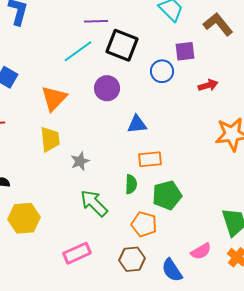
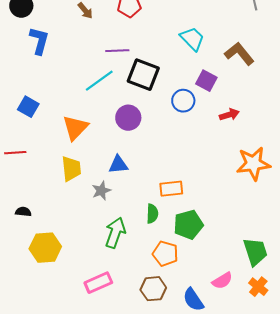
purple square: (185, 51) -> (206, 81), turned 35
blue triangle: (137, 124) -> (118, 165), moved
green arrow: (94, 203) -> (115, 233), turned 64

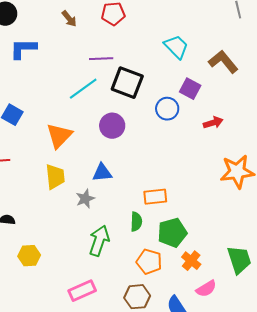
blue L-shape: (39, 41) -> (23, 49), turned -104
yellow hexagon: (45, 248) -> (29, 256), size x0.7
orange cross: (258, 287) -> (191, 261), moved

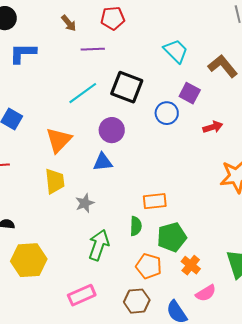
purple line: (101, 59) -> (93, 49), moved
blue triangle: (102, 173) -> (103, 162), moved
yellow hexagon: (29, 256) -> (29, 260), size x1.6

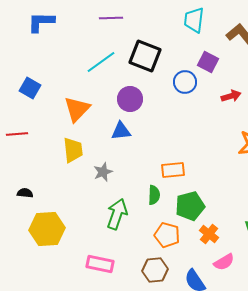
cyan trapezoid: (176, 51) -> (194, 20), turned -128
pink rectangle: (82, 295) -> (100, 264), turned 36

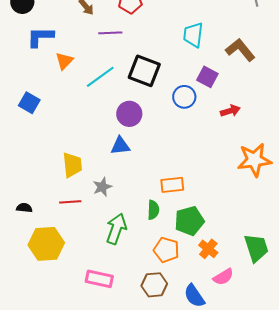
orange triangle: (77, 109) -> (64, 61), moved, size x0.7
red line: (17, 134) -> (70, 202), moved

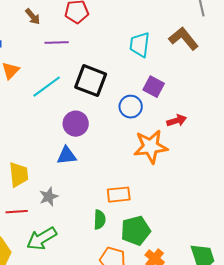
brown L-shape: (240, 50) -> (184, 39), moved
orange star: (254, 160) -> (151, 147), moved
green arrow: (116, 229) -> (42, 239), moved, turned -140

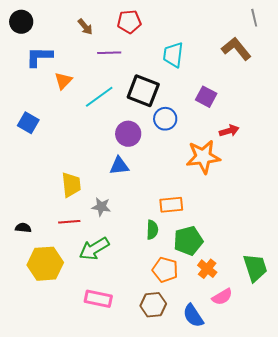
cyan trapezoid: (140, 45) -> (173, 55), moved
blue circle: (131, 107) -> (165, 119), moved
gray star: (49, 197) -> (101, 207), turned 30

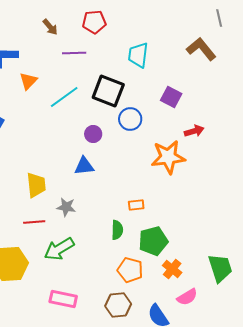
purple circle: (128, 134) -> (93, 134), size x0.7
orange rectangle: (171, 205) -> (136, 205), size x0.7

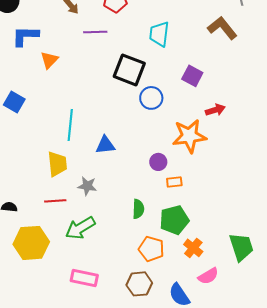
cyan line: (64, 97) -> (70, 125), moved, turned -48
purple circle: (93, 134) -> (158, 162), moved
orange rectangle: (136, 205) -> (174, 182), moved

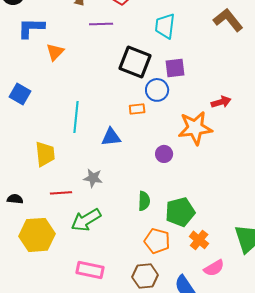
purple square: (192, 76) -> (175, 68), moved, turned -35
yellow trapezoid: (57, 164) -> (45, 154), moved
orange rectangle: (174, 182) -> (137, 109), moved

